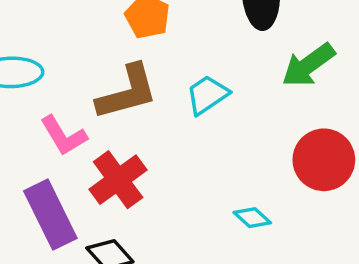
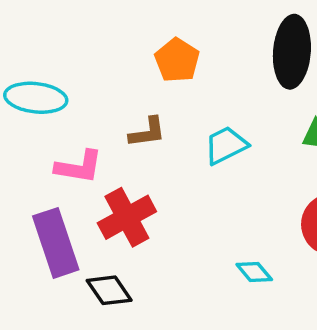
brown L-shape: (127, 92) -> (147, 132), size x0.6
pink L-shape: (63, 136) -> (79, 167), turned -57

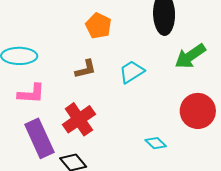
pink L-shape: (79, 167) -> (31, 94), moved

